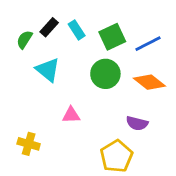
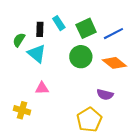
black rectangle: (49, 27) -> (40, 29), moved, turned -40
green semicircle: (24, 40) -> (19, 40), moved
pink triangle: (71, 115) -> (42, 88), moved

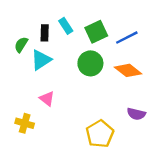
cyan triangle: (37, 54) -> (41, 60), turned 48
pink triangle: (42, 88) -> (47, 99), turned 40
purple semicircle: (105, 94) -> (136, 114), moved

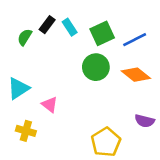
black rectangle: (45, 33) -> (47, 25), moved, turned 35
green semicircle: (21, 45) -> (25, 37), moved
cyan triangle: (41, 60) -> (18, 88), moved

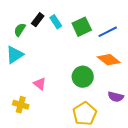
green circle: (96, 67) -> (83, 77), moved
cyan triangle: (18, 88) -> (15, 55), moved

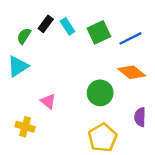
purple semicircle: (116, 97) -> (140, 117), turned 77

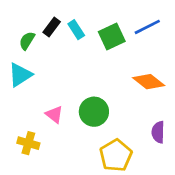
blue line: (130, 38) -> (147, 27), moved
green circle: (100, 93) -> (94, 112), moved

